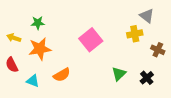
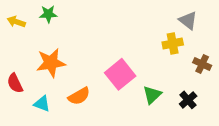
green star: (38, 23) -> (48, 14), moved
yellow arrow: (14, 38) -> (16, 22), moved
pink square: (91, 40) -> (120, 74), moved

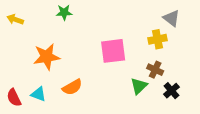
green star: (48, 14) -> (64, 12), moved
brown cross: (202, 64) -> (155, 70), moved
pink square: (120, 74) -> (113, 51), moved, turned 32
red semicircle: (15, 83) -> (14, 98), moved

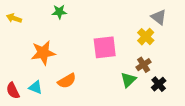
yellow cross: (157, 39) -> (146, 37), turned -35
brown cross: (155, 70) -> (144, 65), turned 32

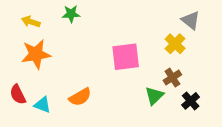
yellow arrow: (14, 18) -> (31, 22), moved
orange star: (43, 53) -> (36, 54), moved
red semicircle: (13, 91) -> (18, 94), moved

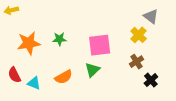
green star: (71, 14) -> (60, 39), moved
yellow arrow: (31, 22) -> (11, 10), moved, turned -32
green triangle: (154, 96) -> (92, 70), moved

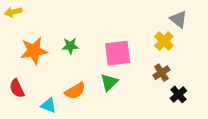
cyan triangle: (34, 83) -> (48, 105), moved

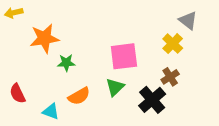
green star: (70, 46) -> (66, 63), moved
orange star: (34, 51) -> (44, 38), moved
black cross: (178, 94) -> (152, 100), moved, size x1.5

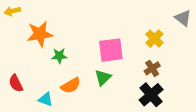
gray triangle: (188, 20) -> (183, 18), moved
black cross: (152, 100) -> (151, 95), moved

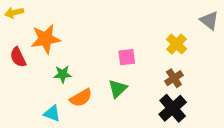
pink square: (111, 50) -> (127, 57), size x0.6
green star: (59, 56) -> (63, 74), moved
red semicircle: (16, 83) -> (18, 57), moved

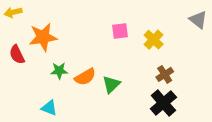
yellow cross: (177, 44) -> (154, 40), moved
pink square: (127, 57) -> (120, 31), moved
orange semicircle: (81, 98) -> (85, 77), moved

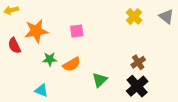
pink square: (120, 31) -> (77, 31), moved
yellow cross: (154, 40) -> (134, 16), moved
green triangle: (111, 84) -> (100, 80), moved

